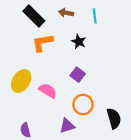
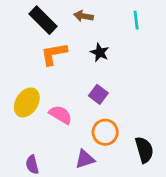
cyan line: (95, 16) -> (136, 20), moved

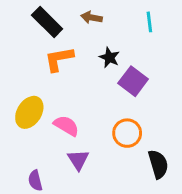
purple square: (98, 94) -> (133, 81), moved, size x1.4
orange circle: (105, 132) -> (127, 133), moved
purple triangle: (85, 159) -> (78, 160), moved, turned -45

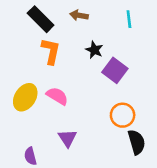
orange L-shape: (59, 59) -> (51, 51), turned 112
pink semicircle: (66, 126) -> (57, 96), moved
orange circle: (127, 133) -> (123, 115), moved

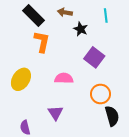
black star: (94, 50) -> (81, 29), moved
pink semicircle: (57, 96) -> (64, 78), moved, turned -30

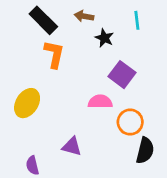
pink semicircle: (64, 78) -> (100, 102), moved
purple triangle: (55, 113) -> (72, 146), turned -42
black semicircle: (112, 116) -> (145, 151), turned 30

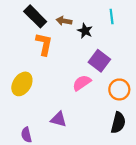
brown arrow: (84, 16) -> (64, 21), moved
pink semicircle: (100, 102) -> (82, 83), turned -36
orange circle: (130, 122) -> (119, 89), moved

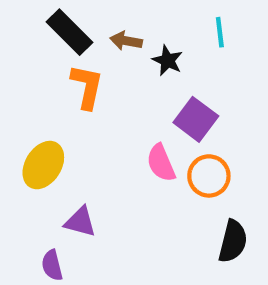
pink semicircle: (82, 83) -> (161, 163), turned -78
orange circle: (119, 89) -> (209, 176), moved
purple triangle: (58, 119) -> (80, 222), moved

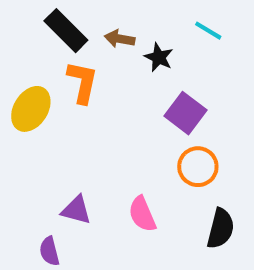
cyan line: (220, 32) -> (208, 31), turned -52
pink semicircle: (161, 163) -> (142, 214), moved
yellow ellipse: (43, 165) -> (31, 109), moved

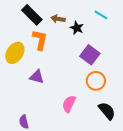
purple triangle: (76, 210) -> (37, 77), moved
pink semicircle: (142, 214) -> (69, 104), turned 48
black semicircle: (221, 229) -> (107, 111), turned -54

